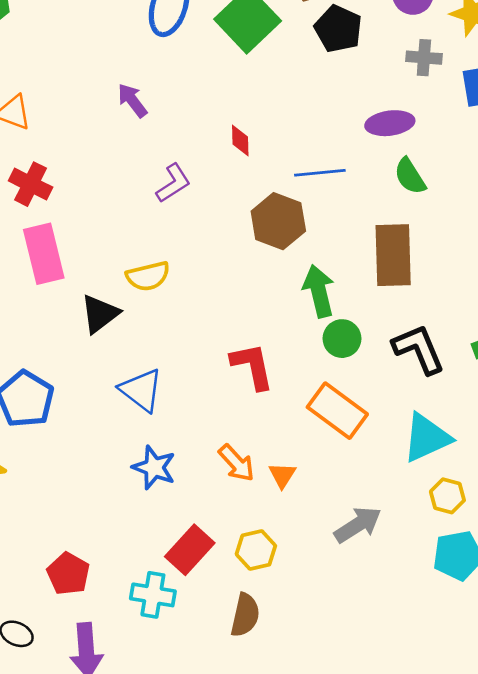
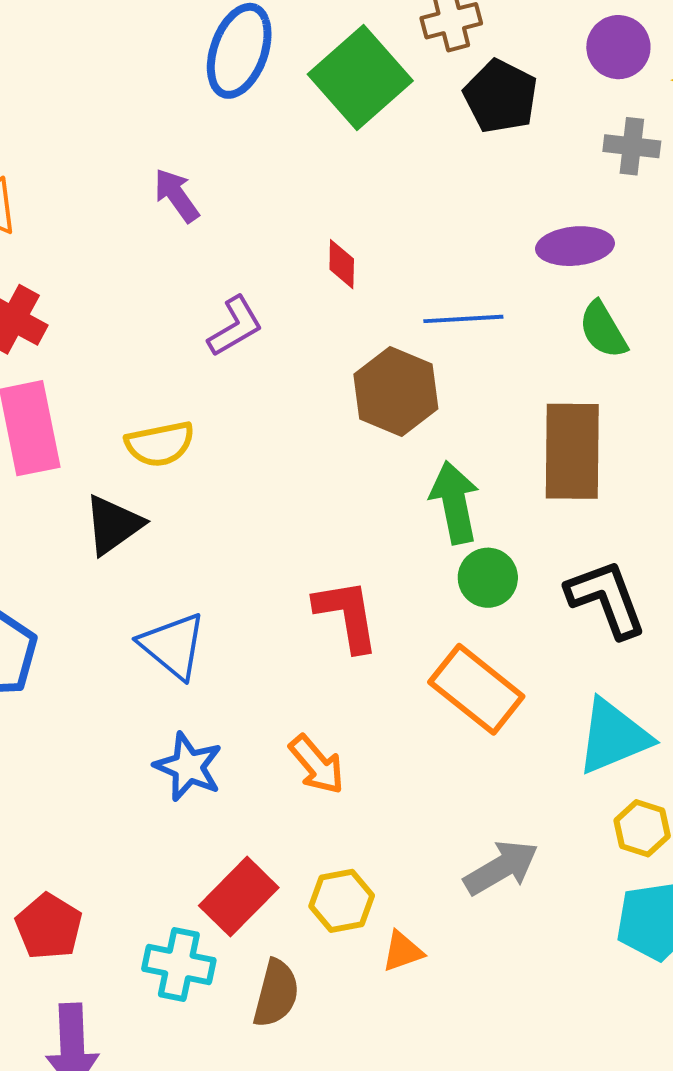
yellow semicircle: (148, 276) -> (160, 444), moved
orange triangle: (282, 475) -> (403, 951), moved, turned 36
brown semicircle: (245, 615) -> (276, 993), moved

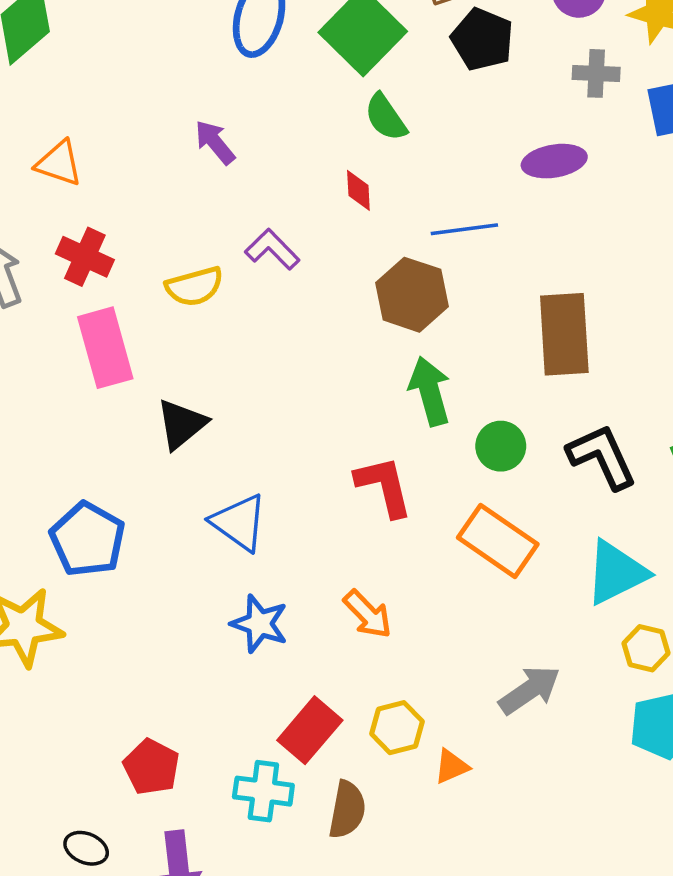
purple L-shape: (235, 326) -> (272, 249), turned -100
green semicircle: (603, 330) -> (386, 117), moved
yellow semicircle: (160, 444) -> (194, 286), moved
green arrow: (455, 503) -> (430, 391), moved

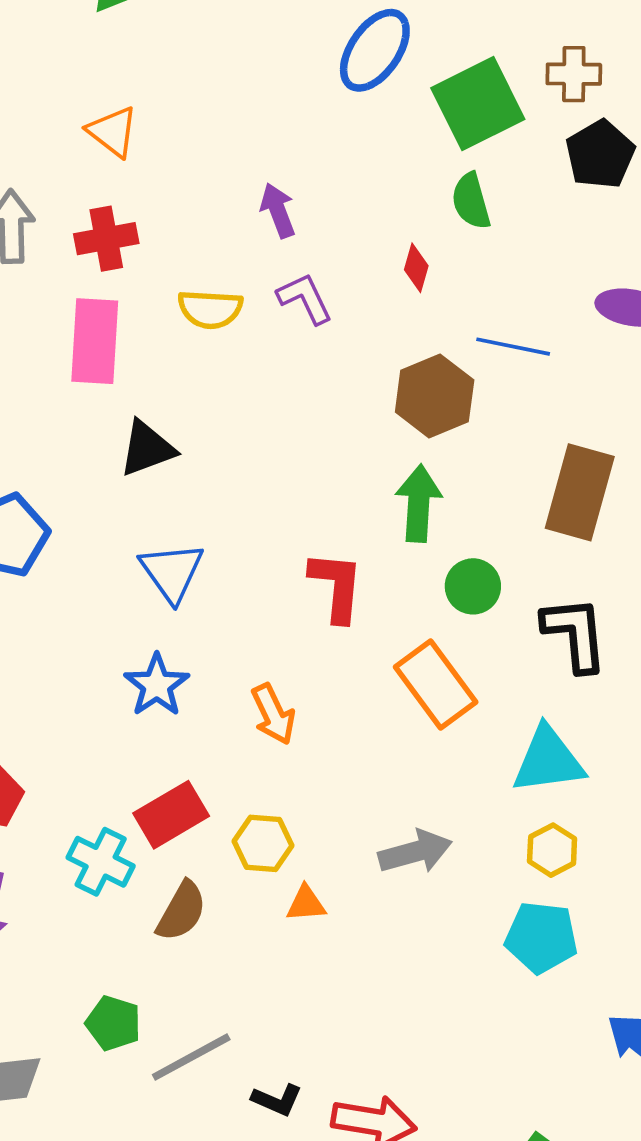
purple arrow: (215, 142) -> (278, 210), moved
red cross: (85, 257) -> (106, 239), turned 36

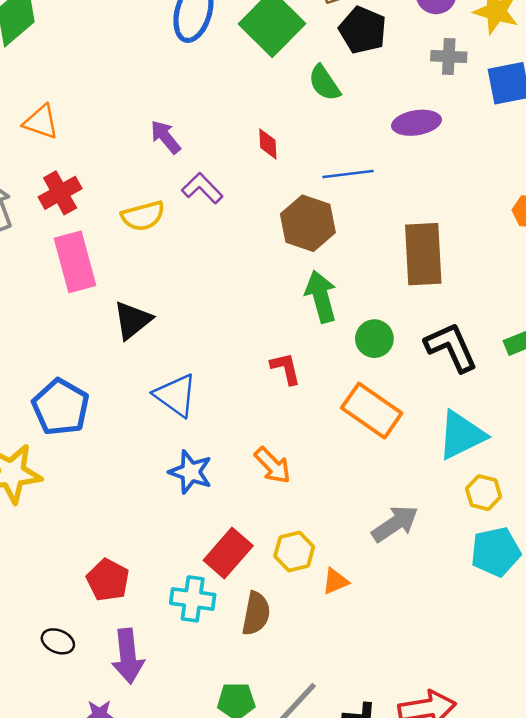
green semicircle: (471, 201) -> (324, 83), moved
red L-shape: (336, 586) -> (286, 368), size x0.7

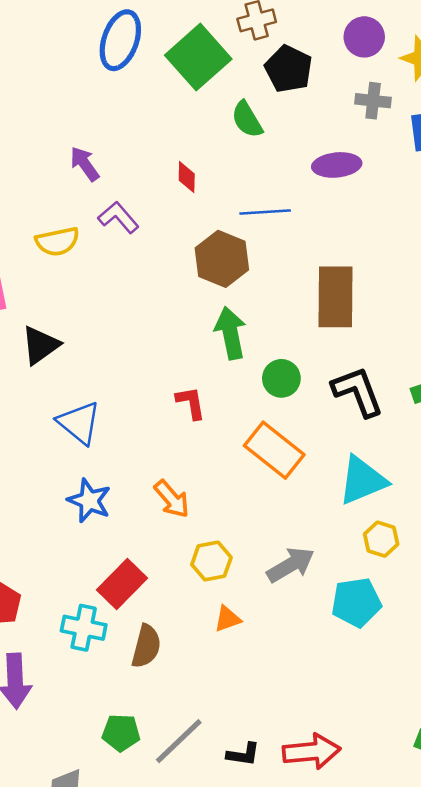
yellow hexagon: (294, 552) -> (211, 561), moved
cyan pentagon: (496, 552) -> (356, 602), moved

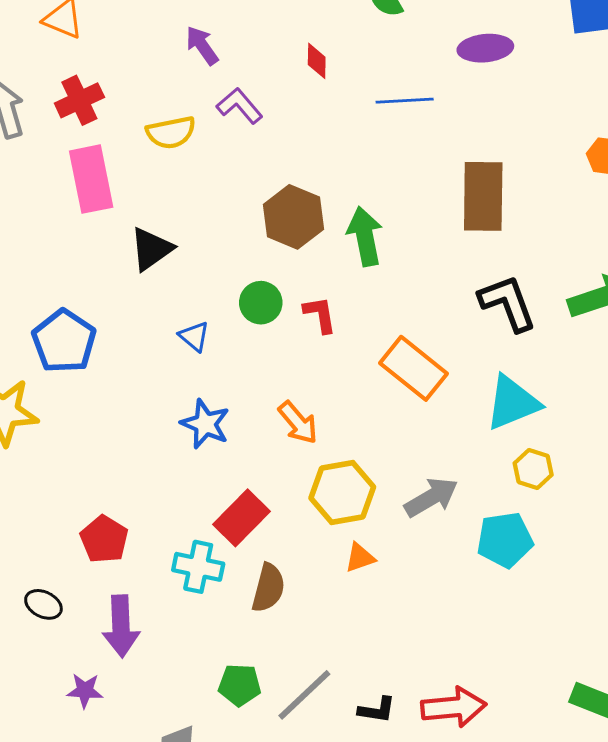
brown hexagon: (222, 259) -> (293, 217), moved
green circle: (281, 378) -> (261, 303), moved
blue triangle: (79, 423) -> (194, 336), size x0.6
yellow hexagon: (211, 561) -> (342, 492), size x1.4

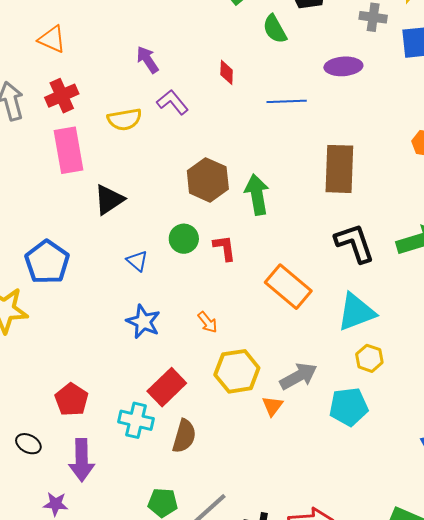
orange arrow: (298, 423) -> (208, 322), size x0.7
orange triangle: (360, 558) -> (272, 406), moved, turned -35

